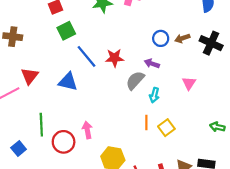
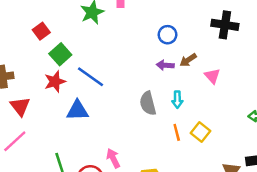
brown arrow: (182, 38) -> (188, 60), moved
red star: (115, 58) -> (55, 82), moved
red triangle: (30, 76) -> (20, 106), moved
gray semicircle: (135, 80) -> (148, 103), moved, turned -42

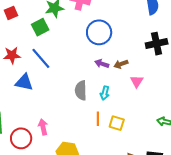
black cross: (225, 25) -> (157, 44), turned -35
blue circle: (168, 35) -> (99, 32), moved, size x1.6
green square: (60, 54) -> (40, 27), moved
yellow square: (200, 132) -> (117, 123), turned -35

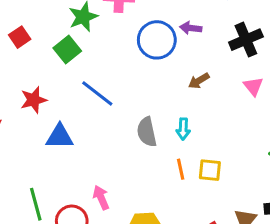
blue line: (41, 58) -> (97, 93), moved
purple arrow: (102, 64) -> (191, 28), moved
pink triangle: (137, 81) -> (253, 86), moved

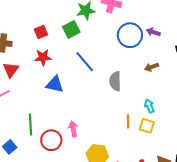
red square: (20, 37) -> (41, 32), moved
cyan arrow: (183, 129) -> (149, 106), moved, turned 144
gray semicircle: (147, 132) -> (115, 81), moved

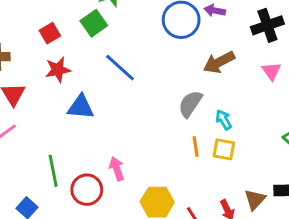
brown arrow: (151, 67) -> (219, 62), size x1.5
gray semicircle: (115, 81) -> (190, 104), moved, turned 42

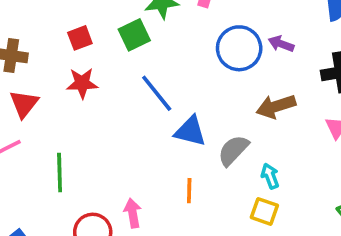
blue triangle: (81, 107) -> (190, 131), moved
orange line: (196, 146) -> (189, 191), moved
green line: (53, 171) -> (60, 173), moved

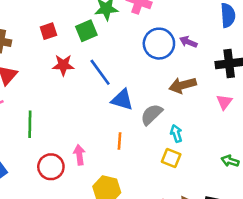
red star: (82, 83) -> (63, 65), moved

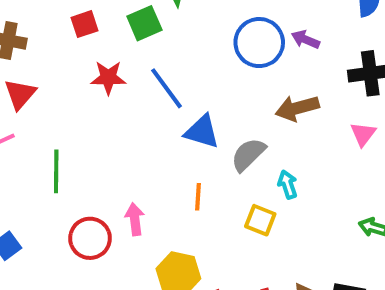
yellow square: (171, 158) -> (260, 220), moved

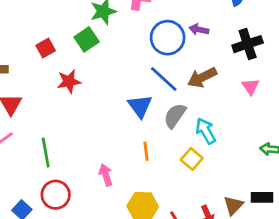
blue line: (167, 88) -> (164, 79), moved
blue triangle: (202, 132) -> (140, 106), turned 48
cyan arrow: (288, 184) -> (206, 131), size x1.4
yellow square: (260, 220) -> (192, 159), turned 30
red circle: (90, 238) -> (56, 195), moved

